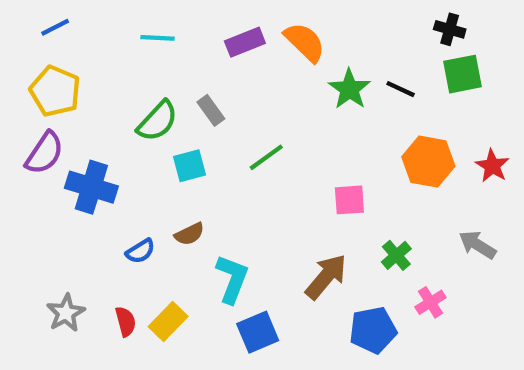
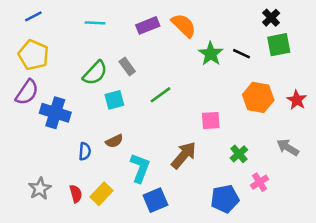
black cross: (450, 29) -> (271, 18), turned 30
blue semicircle: (140, 251) -> (85, 151), turned -54
brown arrow: (326, 277) -> (184, 155), moved

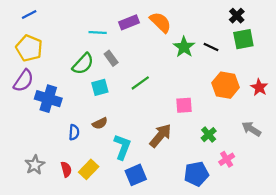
cyan line: (95, 23) -> (98, 32), moved

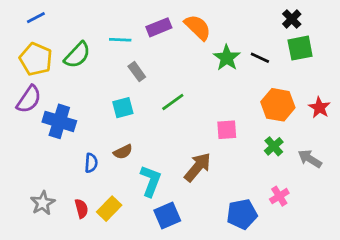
green semicircle: (83, 64) -> (77, 55), moved
green cross: (209, 135) -> (274, 146), moved

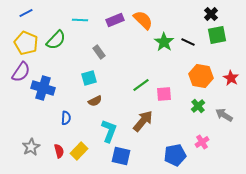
cyan line: (120, 40) -> (80, 20), moved
green line: (173, 102) -> (141, 85), moved
brown semicircle: (123, 152) -> (95, 101), moved
blue square: (167, 215) -> (121, 156), turned 36

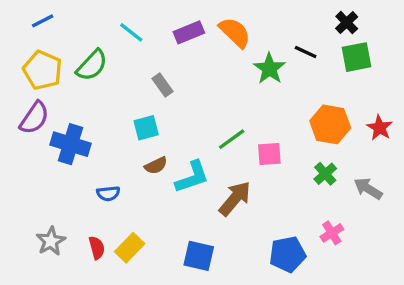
cyan line: (80, 20) -> (131, 32), turned 35
black line: (188, 42) -> (306, 52), moved
blue semicircle: (66, 118) -> (108, 193), turned 80
cyan L-shape: (109, 131) -> (192, 177), moved, turned 50

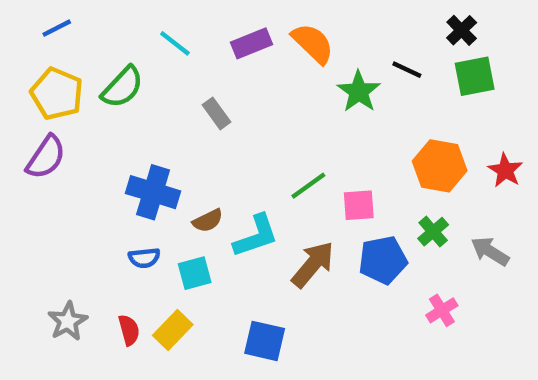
cyan square: (146, 128) -> (195, 273), moved
blue cross: (71, 144) -> (153, 192), moved
blue pentagon: (287, 254) -> (383, 260), moved

